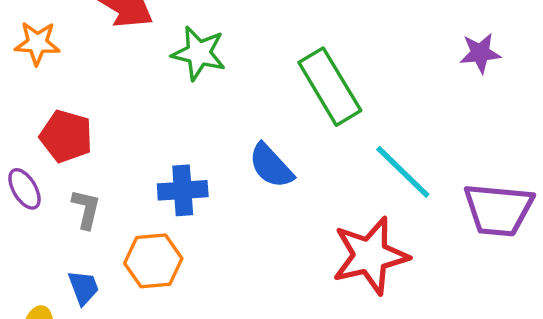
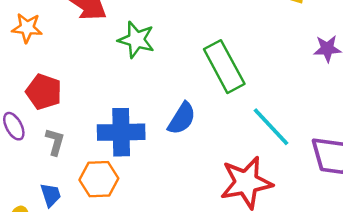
blue semicircle: (271, 166) -> (182, 118), turned -108
blue cross: (183, 190) -> (121, 132), size x1.4

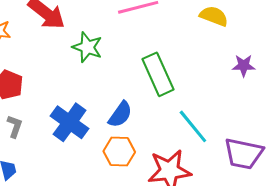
blue cross: (121, 132) -> (70, 122), turned 33
orange hexagon: (99, 179) -> (119, 152), moved

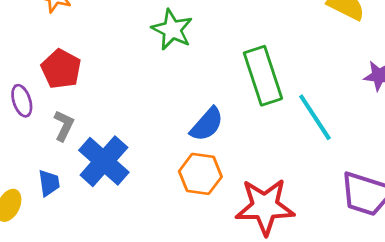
blue cross: (70, 122) -> (104, 161), moved
cyan line: (193, 126) -> (315, 117), moved

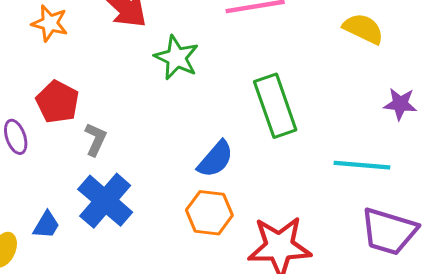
cyan line: (315, 117) -> (362, 165), moved, turned -51
gray L-shape: (64, 126) -> (96, 139), moved
blue trapezoid: (49, 183) -> (46, 225), turned 40

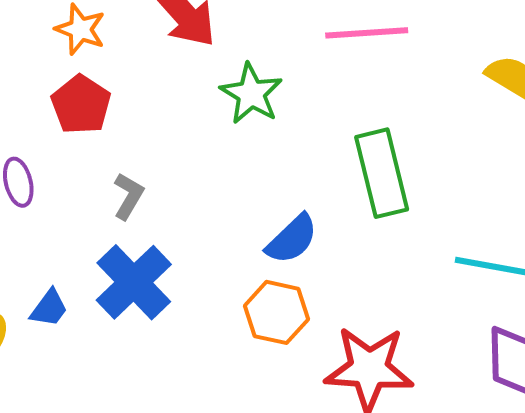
red pentagon: (57, 102) -> (81, 105), moved

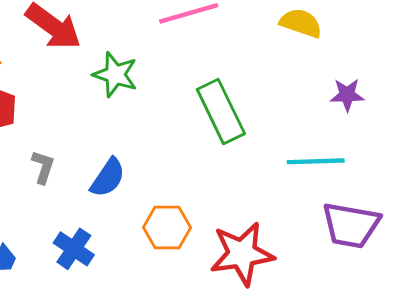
blue semicircle: (292, 239) -> (108, 178), moved
blue cross: (134, 282) -> (74, 249), moved, size x0.7

